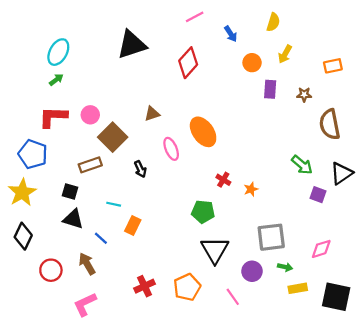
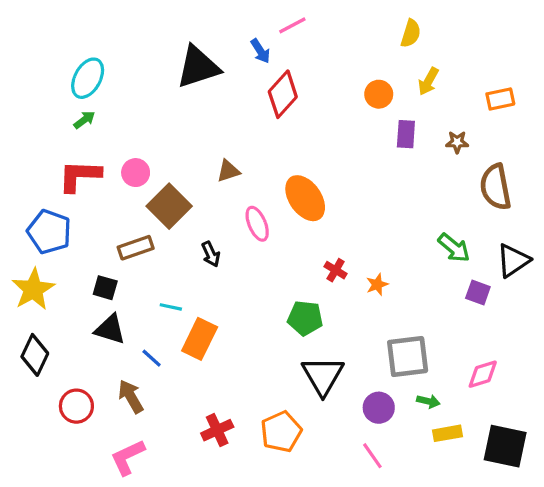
blue arrow: (231, 34) -> (260, 51), moved
orange rectangle: (133, 225) -> (200, 339), size x1.4
pink line: (233, 297) -> (372, 456), moved

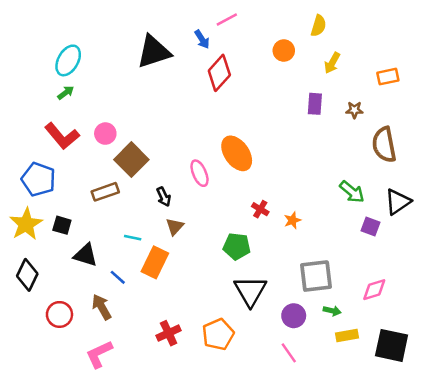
orange circle: (379, 94) -> (284, 51), moved
brown triangle: (228, 171) -> (175, 226), moved, turned -30
red L-shape: (80, 176) -> (62, 136), turned -132
black square: (105, 288) -> (62, 225), moved

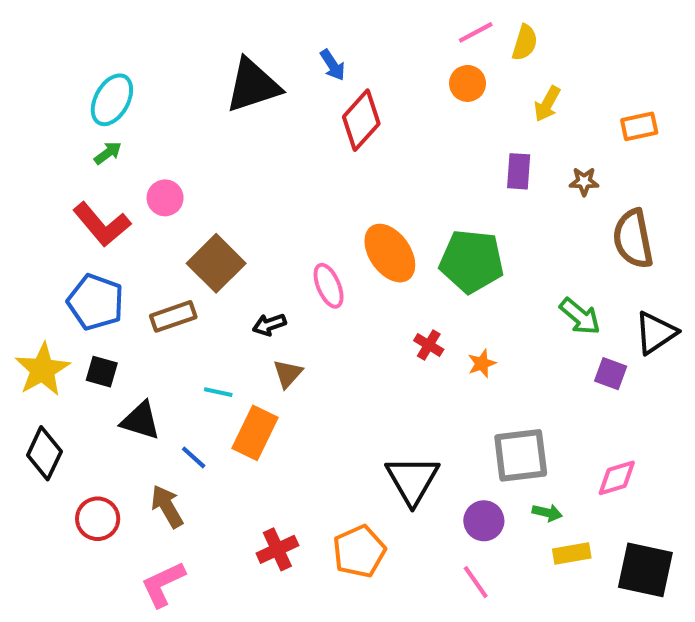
pink line: (227, 20) -> (476, 32), moved
pink circle: (105, 134) -> (165, 198), moved
blue pentagon: (38, 179) -> (96, 302), moved
black arrow: (164, 197) -> (269, 325), turned 96
green pentagon: (237, 246) -> (472, 261), moved, size x1.4

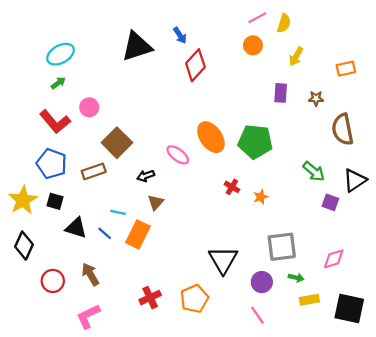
cyan ellipse: (112, 100) -> (60, 54), turned 32
pink ellipse: (329, 286) -> (178, 155), turned -30
blue line: (194, 457) -> (105, 233), moved

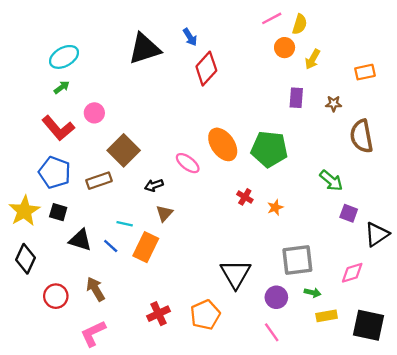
orange circle: (253, 45) -> (285, 48), moved
black triangle: (355, 180) -> (377, 234), moved

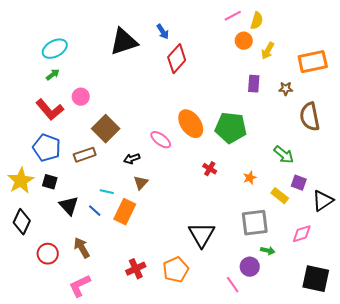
orange rectangle: (365, 72) -> (313, 62), size x1.6
orange star: (275, 207) -> (250, 178), moved
black triangle: (80, 240) -> (69, 206), turned 30
purple circle: (276, 297) -> (250, 267), moved
yellow rectangle: (327, 316) -> (280, 196), moved, turned 48

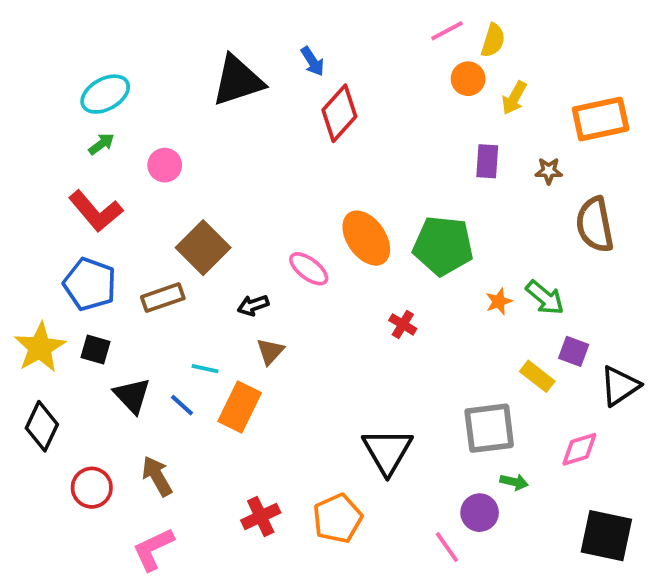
pink circle: (81, 97) -> (165, 165), moved
orange star: (250, 178) -> (499, 301), moved

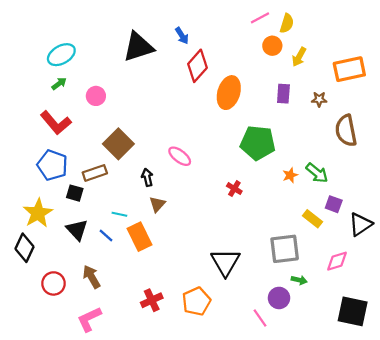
orange ellipse: (366, 238) -> (229, 93), moved, turned 52
black arrow: (253, 305) -> (147, 177), turned 96
yellow star: (40, 348) -> (38, 213), moved
black square: (96, 349) -> (75, 193), moved
orange rectangle: (240, 407) -> (139, 237), turned -52

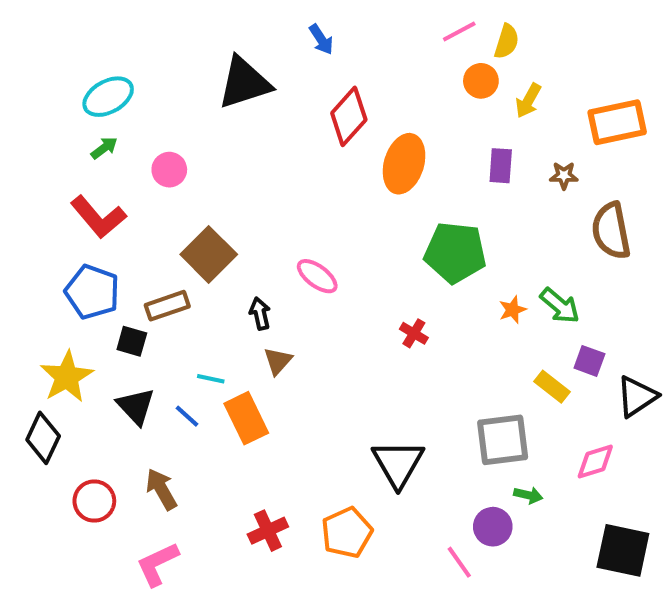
blue arrow: (182, 36) -> (321, 39), moved

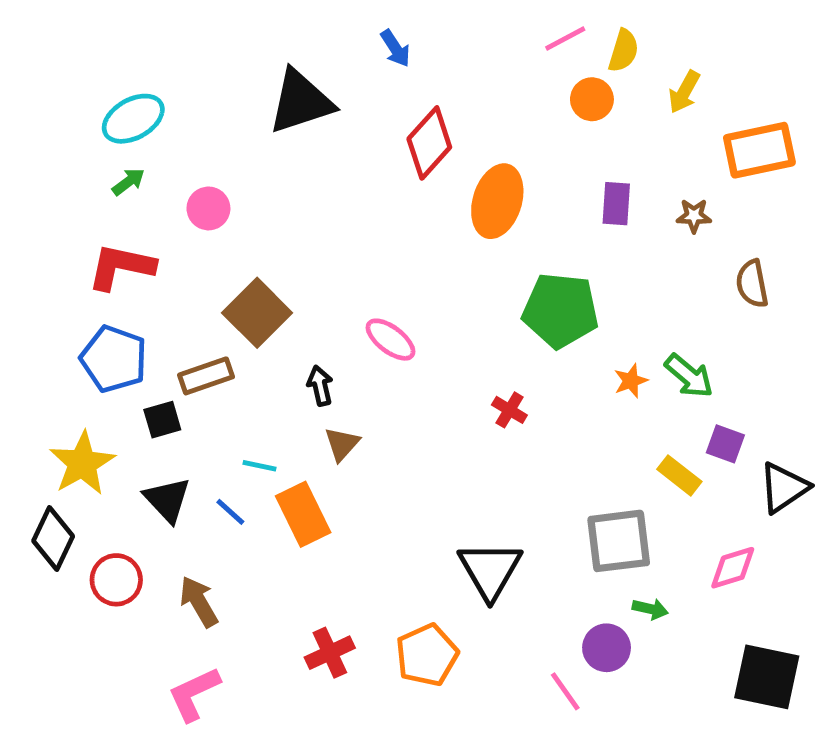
yellow arrow: (528, 101) -> (684, 92), moved
red L-shape: (98, 217) -> (121, 267), turned 142
brown semicircle: (611, 231) -> (752, 284), size x0.7
black square: (132, 341) -> (162, 420), turned -32
red circle: (94, 501) -> (116, 580), moved

